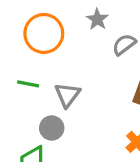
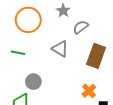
gray triangle: (67, 95) -> (60, 49), moved, turned -36

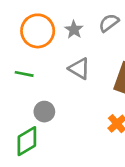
gray star: (63, 11) -> (74, 30), moved
gray semicircle: (81, 27) -> (109, 23), moved

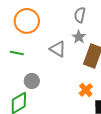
gray semicircle: (109, 23) -> (80, 15), turned -42
gray star: (74, 30) -> (79, 37), moved

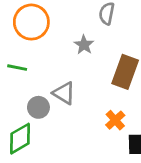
gray star: (79, 37) -> (84, 45), moved
gray triangle: (58, 49) -> (64, 93), moved

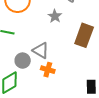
orange cross: (115, 120) -> (48, 70), moved, turned -32

